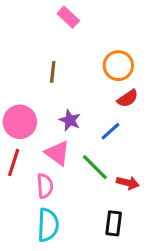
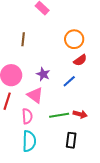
brown line: (53, 72) -> (23, 39), moved
green line: (95, 167) -> (59, 115), moved, turned -54

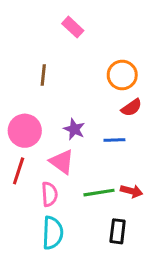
blue line: (69, 81) -> (114, 140), turned 40

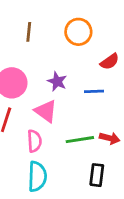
orange circle: (122, 75) -> (78, 32), moved

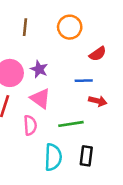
purple star: (57, 81) -> (39, 69), moved
red arrow: (110, 138) -> (98, 101), moved
cyan semicircle: (37, 176) -> (53, 157), moved

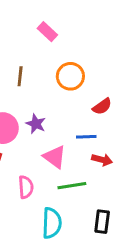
pink triangle: (40, 98) -> (55, 157), moved
black rectangle: (86, 156) -> (102, 222), moved

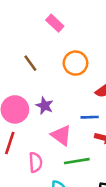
brown line: (20, 76) -> (30, 63), turned -42

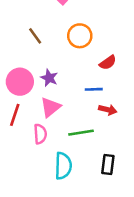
pink triangle: (61, 135) -> (50, 107), moved, turned 45

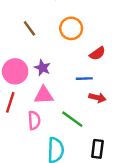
pink triangle: (50, 107) -> (44, 95), turned 36
green line: (81, 133) -> (72, 119), turned 45

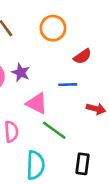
pink triangle: (44, 95) -> (37, 103), moved, turned 30
red arrow: (97, 98) -> (96, 109), moved

